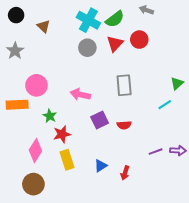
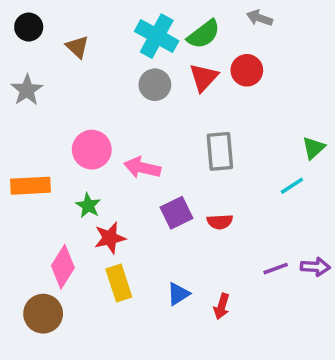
pink circle: (36, 85) -> (92, 150), moved
brown circle: (33, 184) -> (43, 314), moved

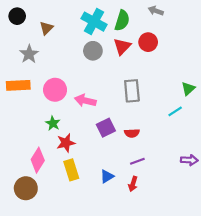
green semicircle: (204, 34) -> (122, 20), turned -36
brown triangle: (77, 47) -> (46, 28), turned 32
gray star: (27, 90) -> (29, 54), moved
orange rectangle: (30, 186) -> (18, 85), moved
purple line: (276, 269) -> (137, 161), moved

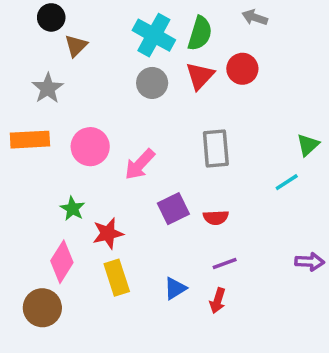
black circle: (17, 16) -> (51, 17), moved
pink arrow: (85, 101) -> (140, 164), turned -60
green star: (53, 123) -> (72, 209), moved

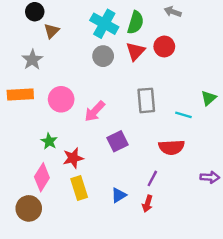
cyan line: (287, 182) -> (183, 115), moved, turned 49
red semicircle: (216, 217) -> (171, 147), moved, size x1.5
purple line: (225, 263) -> (152, 178), turned -42

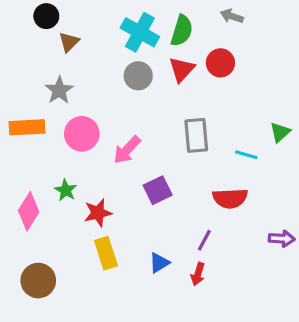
gray star: (32, 60) -> (59, 90), moved
pink diamond: (42, 177) -> (29, 211), moved

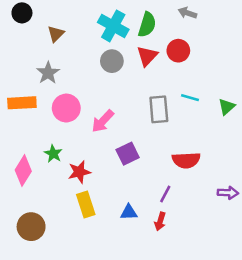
black circle: (46, 16) -> (22, 13), moved
cyan line: (246, 155) -> (190, 98), moved
blue triangle: (159, 263) -> (129, 212), turned 30

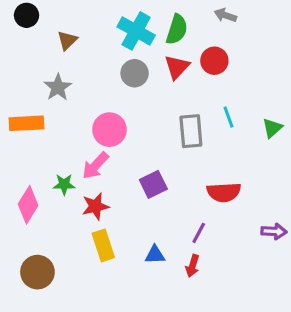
cyan line: (190, 98) -> (228, 117), turned 54
pink circle: (66, 108) -> (109, 130), moved
pink arrow: (103, 121) -> (95, 166), moved
green star: (53, 154) -> (64, 184), turned -30

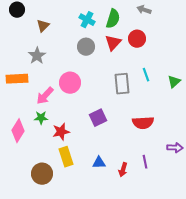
cyan cross: (136, 31) -> (87, 20), size x0.7
pink arrow: (95, 166) -> (45, 96), moved
purple line: (199, 233) -> (145, 162), moved, turned -40
brown circle: (37, 272) -> (42, 174), moved

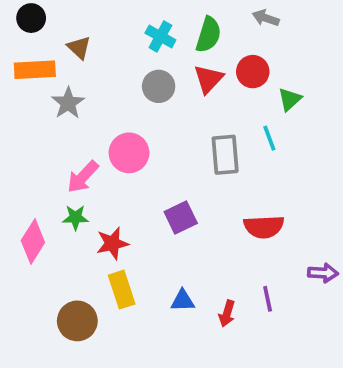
brown triangle: (43, 26) -> (79, 48), turned -32
orange rectangle: (17, 79) -> (35, 70), moved
green triangle: (174, 82) -> (290, 99), moved

